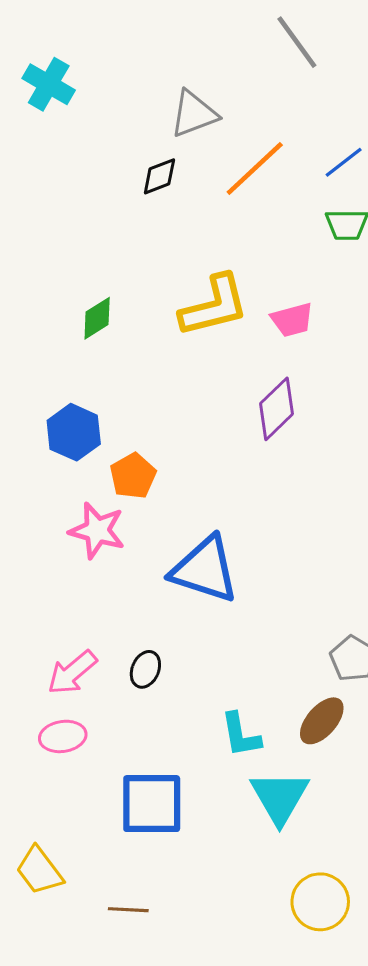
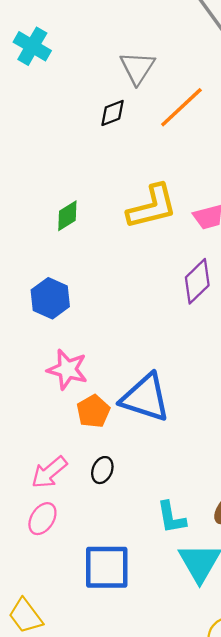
gray triangle: (194, 114) -> (137, 68), turned -36
orange pentagon: (133, 476) -> (93, 411), moved
pink ellipse: (63, 736) -> (42, 519), turned -48

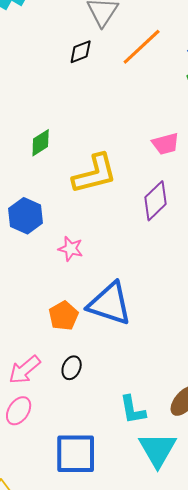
yellow L-shape: (152, 207) -> (95, 174), moved
pink star: (67, 369) -> (71, 249), moved, size x0.7

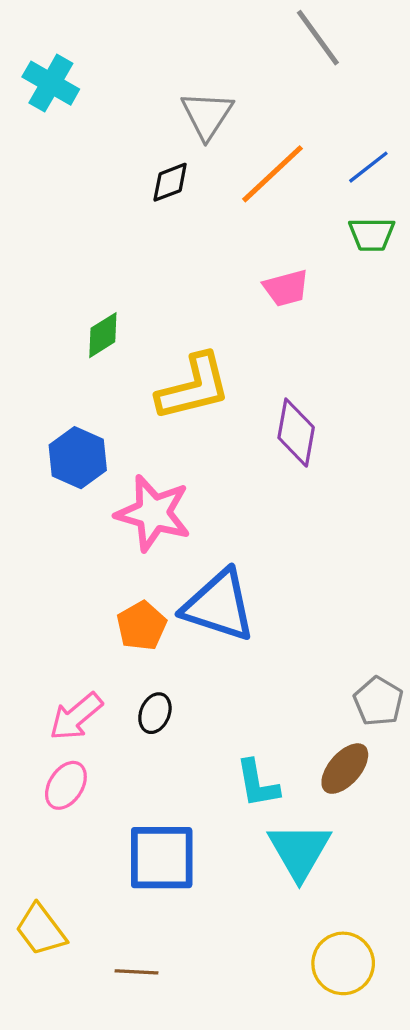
pink trapezoid: (166, 144) -> (286, 288), moved
purple diamond: (156, 201) -> (296, 433), turned -36
pink star: (71, 249) -> (153, 513), size x1.8

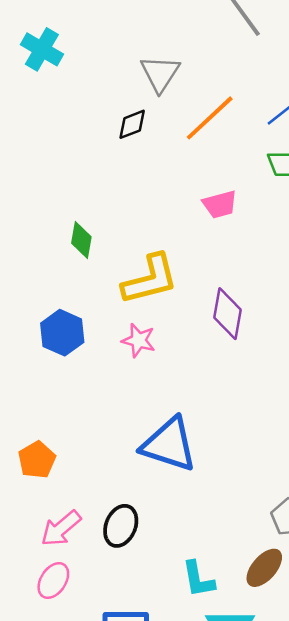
green diamond: (103, 335) -> (81, 240), turned -48
pink star: (153, 513) -> (139, 340), moved, size x0.6
orange pentagon: (142, 626) -> (37, 460), moved
black ellipse: (155, 713) -> (121, 526), size x1.4

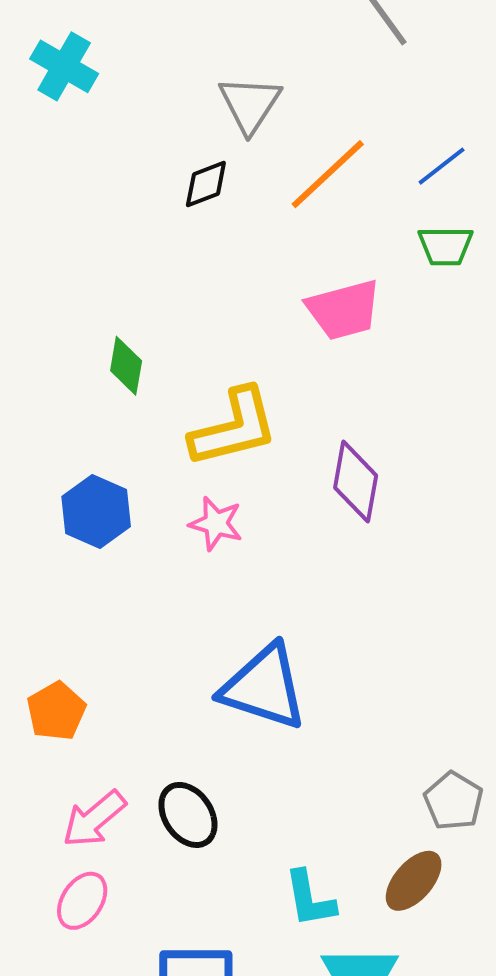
pink trapezoid: (220, 204) -> (344, 310), size x1.4
black ellipse: (121, 526) -> (188, 815), turned -57

